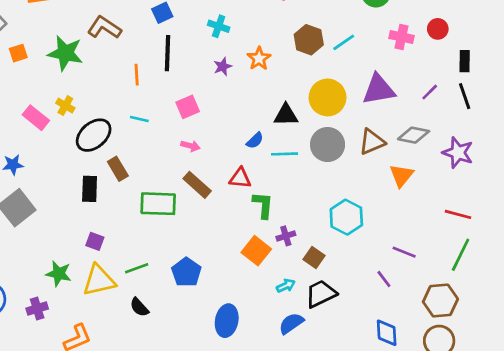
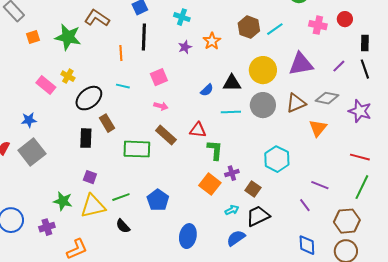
blue semicircle: (255, 140) -> (207, 90), moved

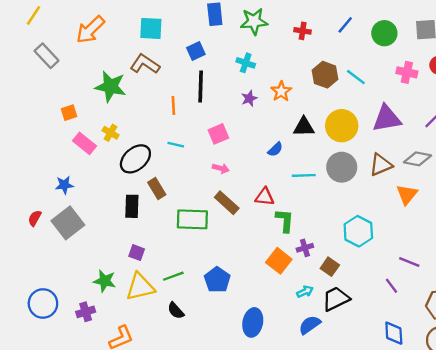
cyan line: (275, 29) -> (356, 77), turned 72
orange square: (33, 37) -> (69, 113), moved
black triangle: (232, 83) -> (304, 127), moved

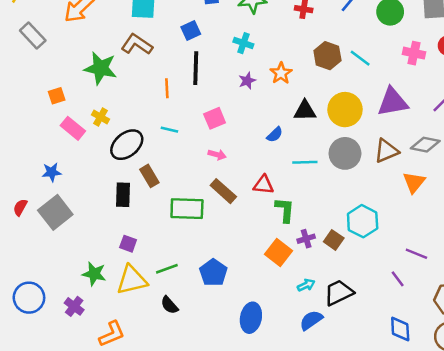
brown square: (330, 267) -> (334, 240), moved
purple cross: (86, 312) -> (74, 306), turned -36

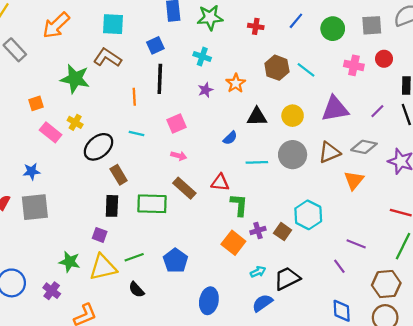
yellow circle: (345, 110) -> (293, 116), size x0.7
black rectangle: (123, 195) -> (112, 206), moved
gray square: (55, 212) -> (35, 207), turned 32

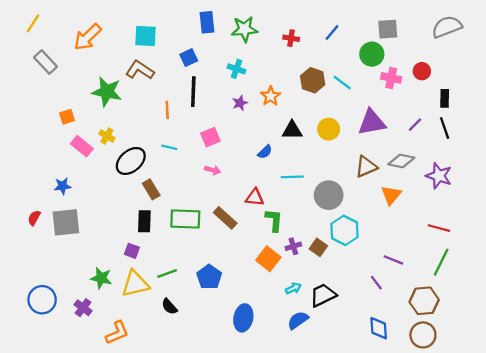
gray square: (372, 25) -> (388, 29), moved
green circle: (333, 29) -> (372, 54), moved
gray circle: (293, 155) -> (329, 195), moved
brown rectangle: (184, 188) -> (225, 218), moved

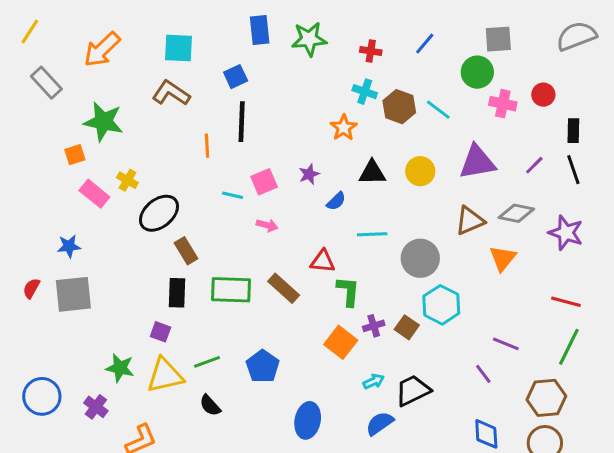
cyan cross: (236, 69) -> (365, 92), moved
green star: (107, 92) -> (103, 122), moved
purple star: (240, 103) -> (309, 174), moved
cyan line: (169, 147) -> (233, 195), moved

